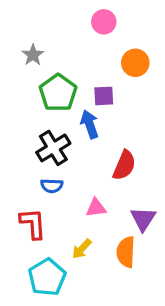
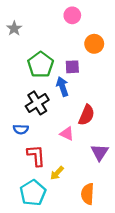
gray star: (33, 55) -> (14, 28), moved
blue semicircle: (52, 186) -> (21, 129), moved
pink triangle: (96, 208) -> (67, 134), moved, turned 32
red L-shape: (33, 224) -> (36, 156), moved
orange semicircle: (126, 252) -> (88, 194), moved

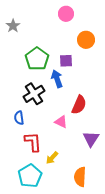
blue semicircle: (21, 129) -> (19, 118), turned 80

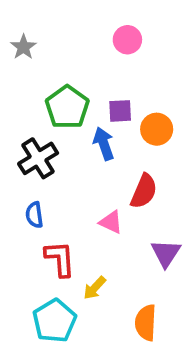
pink circle: (66, 14) -> (127, 40), moved
orange circle: (86, 40) -> (157, 129), moved
black cross: (34, 94) -> (38, 158), moved

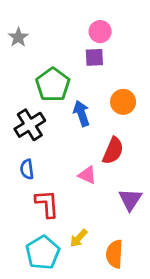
purple square: (120, 111) -> (94, 57), moved
yellow arrow: (95, 288) -> (79, 238), moved

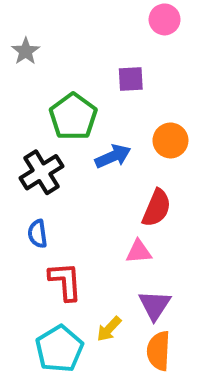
pink circle: (100, 32) -> (165, 19), moved
blue arrow: (81, 113) -> (113, 156), turned 85
pink triangle: (87, 175) -> (139, 252), moved, turned -30
purple triangle: (130, 199) -> (155, 305), moved

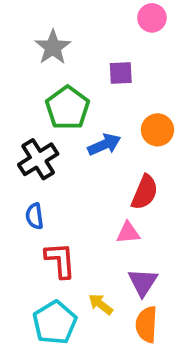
gray star: (26, 51) -> (53, 47), moved, size x1.4
yellow arrow: (109, 329) -> (101, 304), turned 85

